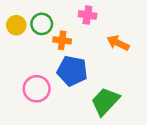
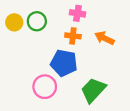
orange cross: (62, 40) -> (73, 36), moved
pink circle: (37, 89) -> (45, 87), moved

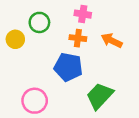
yellow circle: (14, 22) -> (15, 39), moved
pink circle: (45, 87) -> (35, 101), moved

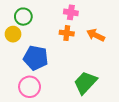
green circle: (39, 22) -> (23, 17), moved
blue pentagon: (68, 67) -> (36, 58), moved

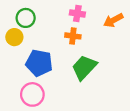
orange arrow: (96, 35) -> (113, 20), moved, turned -54
green trapezoid: (85, 83) -> (84, 67), moved

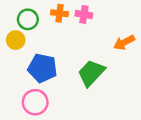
orange arrow: (113, 20) -> (124, 43), moved
orange cross: (73, 36) -> (60, 13), moved

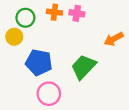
pink circle: (35, 102) -> (49, 94), moved

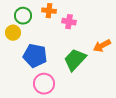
pink cross: (77, 13) -> (69, 22), moved
orange arrow: (114, 39) -> (102, 46), moved

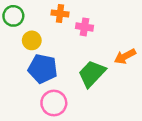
green circle: (23, 16) -> (13, 16), moved
yellow circle: (13, 33) -> (32, 40), moved

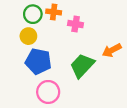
green circle: (13, 16) -> (33, 14), moved

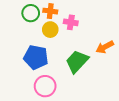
yellow circle: (28, 36) -> (50, 30), moved

